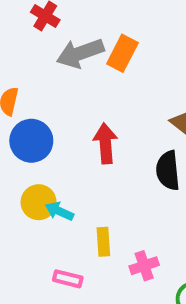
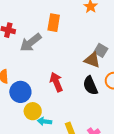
orange rectangle: (122, 53) -> (54, 23), moved
yellow circle: (39, 202) -> (33, 111), moved

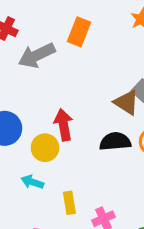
black semicircle: (90, 86) -> (115, 141), turned 96
yellow circle: (33, 111) -> (45, 148), moved

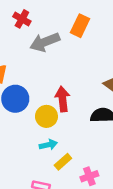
cyan arrow: (32, 182) -> (48, 145), moved, turned 144
yellow rectangle: (69, 203) -> (63, 162), turned 54

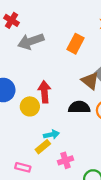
orange rectangle: (80, 26) -> (75, 44), moved
cyan arrow: (48, 145) -> (51, 135), moved

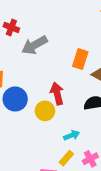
orange rectangle: (75, 44) -> (80, 59), moved
yellow rectangle: (43, 147) -> (66, 158), moved

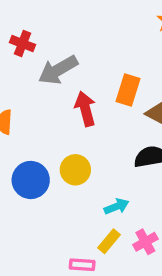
red arrow: (57, 94) -> (85, 109), moved
blue circle: (15, 99) -> (31, 180), moved

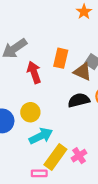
cyan arrow: (116, 206) -> (41, 136), moved, size x1.5
yellow rectangle: (109, 241) -> (55, 157), size x1.6

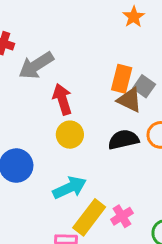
orange rectangle: (61, 58) -> (122, 79), moved
yellow circle: (30, 112) -> (70, 135), moved

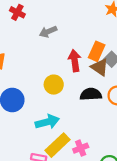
gray arrow: (36, 65) -> (48, 32), moved, size x0.7
red arrow: (62, 99) -> (75, 61), moved

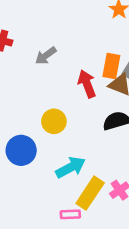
yellow circle: (54, 85) -> (54, 121), moved

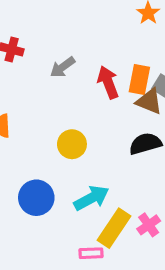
red arrow: (87, 84) -> (108, 82), moved
blue circle: (21, 150) -> (36, 198), moved

